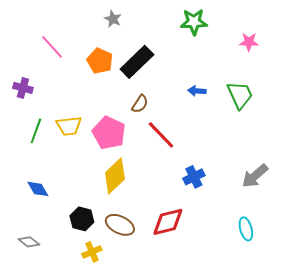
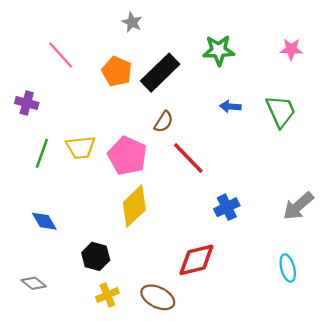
green star: (194, 22) -> (219, 50), moved
brown ellipse: (120, 225) -> (158, 297), moved

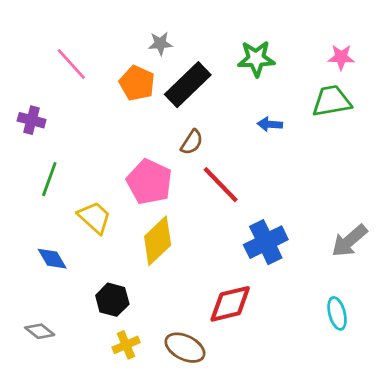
gray star: (132, 22) -> (160, 43), moved, turned -30
green trapezoid: (281, 111) -> (332, 101), moved, turned -76
yellow trapezoid: (81, 147) -> (95, 217), moved, turned -132
blue cross: (227, 207) -> (266, 242), size x1.4

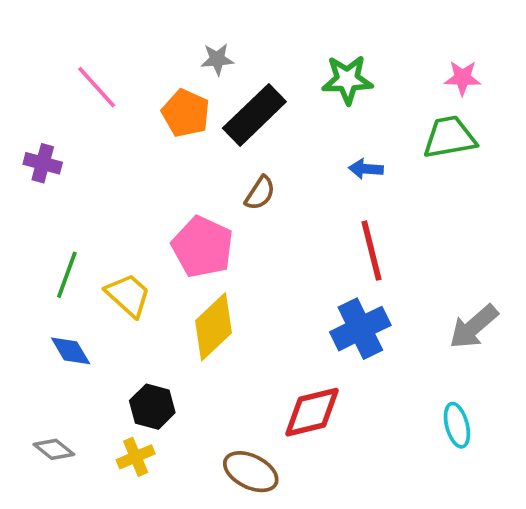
green line: (49, 179) -> (67, 275), moved
red line: (221, 185) -> (371, 251), moved, turned 30
yellow cross: (126, 345) -> (136, 457), moved

